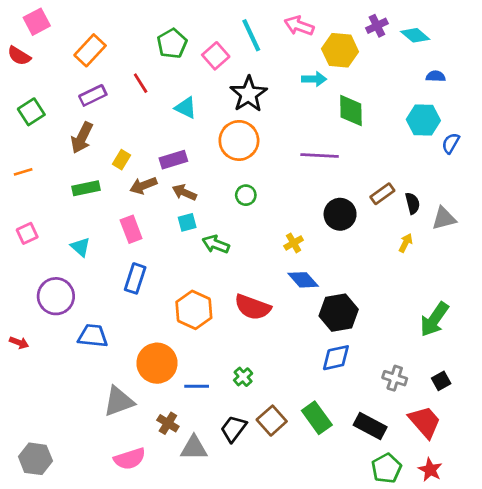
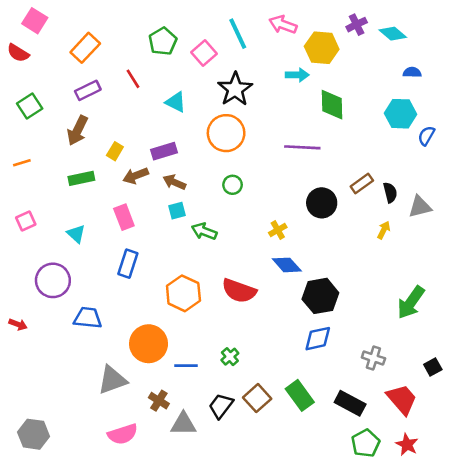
pink square: (37, 22) -> (35, 21), turned -30
black square: (441, 381) -> (433, 367), moved

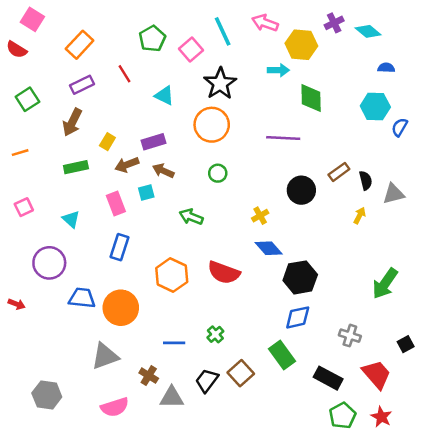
cyan square: (177, 211) -> (146, 193), moved
orange circle: (149, 344) -> (121, 308), moved
green rectangle: (300, 395) -> (282, 355), moved
gray hexagon: (34, 434) -> (47, 395), moved

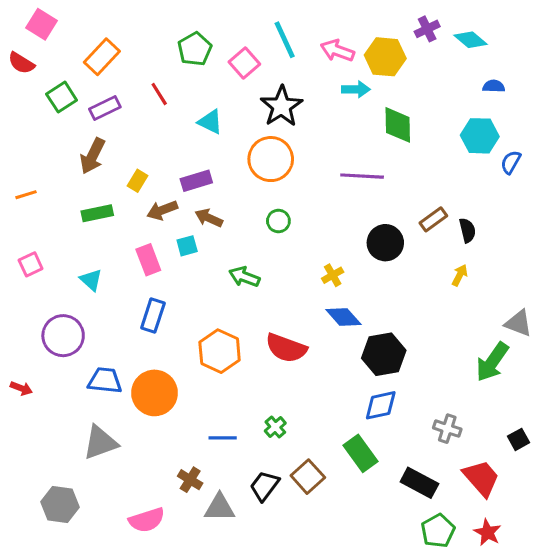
pink arrow: (265, 23) -> (337, 51), moved
green square: (27, 99) -> (62, 97), moved
gray triangle: (393, 194) -> (519, 323), moved, turned 35
gray triangle: (105, 356) -> (100, 443), moved

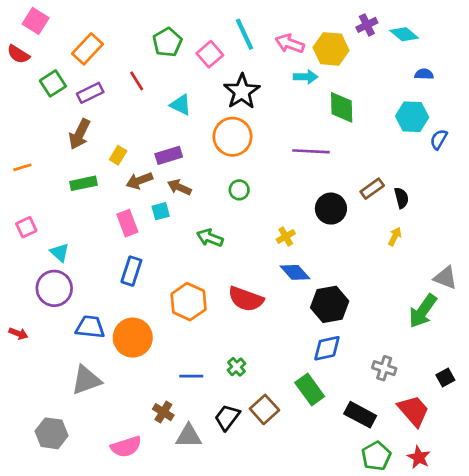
cyan triangle: (91, 280) -> (60, 252), moved

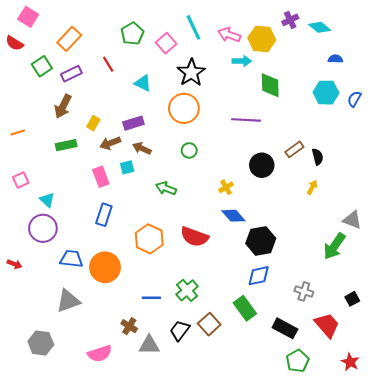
blue semicircle: (439, 139) -> (354, 99), moved
green cross: (236, 367) -> (187, 290), size x1.5
red star: (419, 457) -> (350, 362), moved

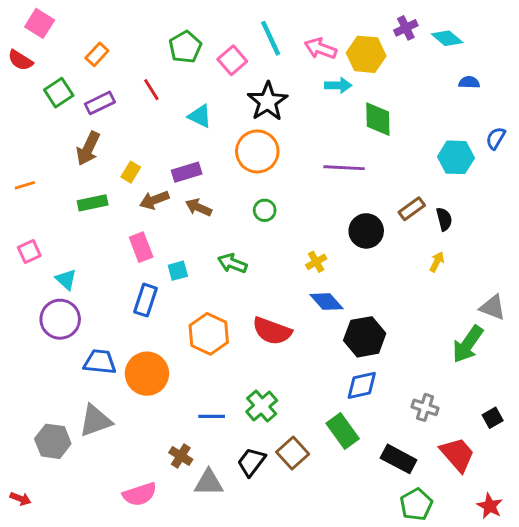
orange rectangle: (69, 39) -> (97, 54), size x0.7
cyan hexagon: (326, 93) -> (456, 157), moved
cyan square: (127, 167) -> (178, 271), moved
red arrow: (15, 264) -> (20, 499), moved
gray hexagon: (41, 343) -> (53, 441), moved

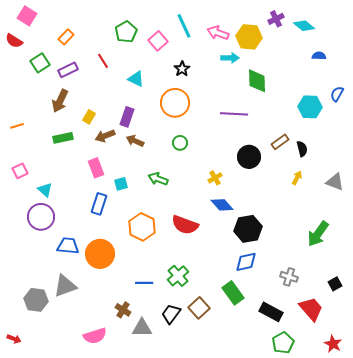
black star: (268, 101) -> (182, 69), size x0.6
purple rectangle: (187, 172) -> (127, 117), turned -54
gray triangle: (493, 307) -> (335, 182), moved

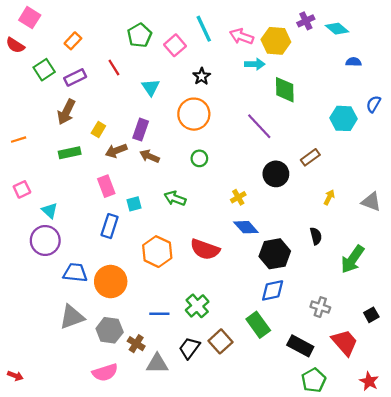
cyan triangle: (136, 79) -> (151, 87), turned 30
purple line: (234, 114) -> (259, 126), turned 44
black semicircle: (302, 149) -> (316, 236), moved
gray hexagon: (36, 300) -> (110, 330), moved

